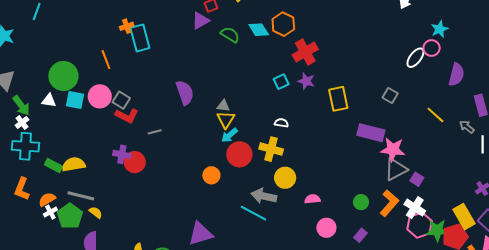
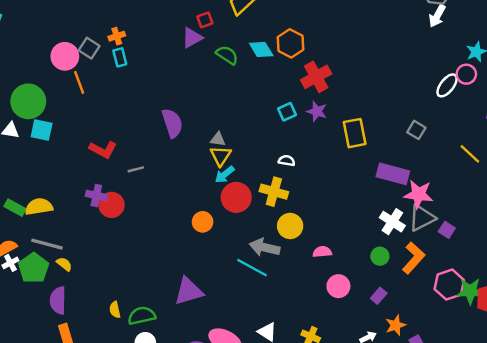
orange cross: (127, 26) -> (117, 36), moved
cyan rectangle: (140, 38) -> (120, 57), size x0.6
pink circle: (100, 96) -> (65, 56), moved
gray square: (121, 100) -> (89, 48), moved
white cross: (415, 208) -> (392, 222), moved

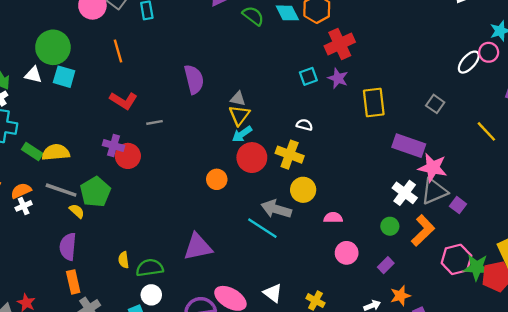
orange line: (79, 82) -> (118, 51), moved
green pentagon: (34, 268) -> (95, 192), moved

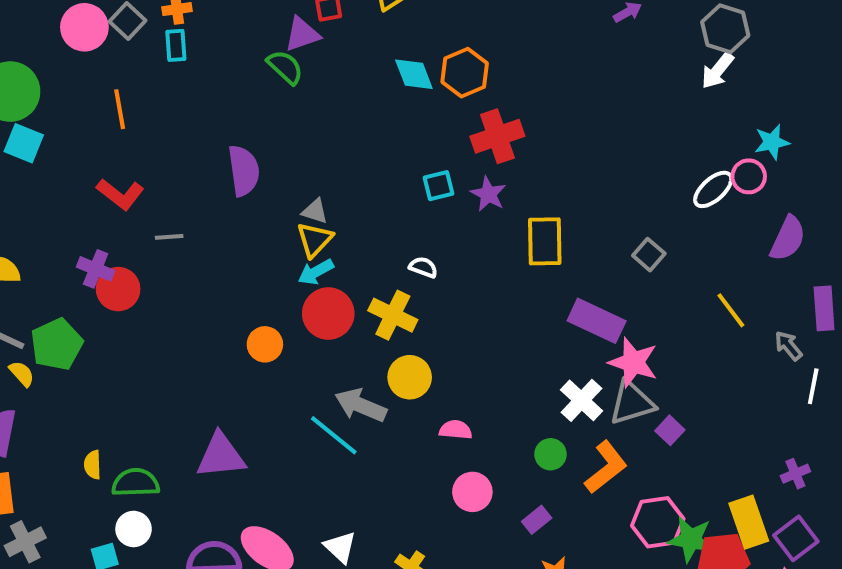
green semicircle: (253, 16) -> (285, 67), moved

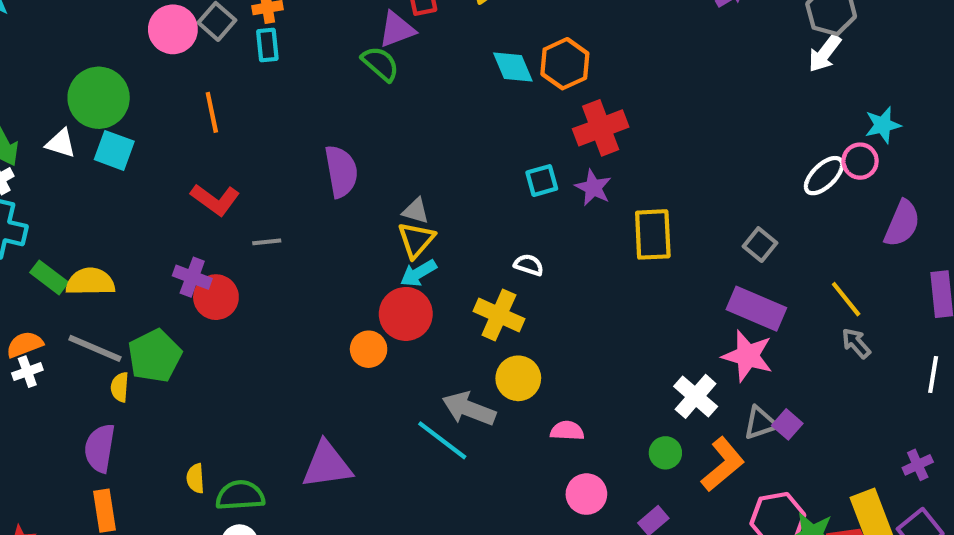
red circle: (328, 313) -> (406, 314), moved
purple rectangle: (597, 321) -> (756, 309), moved
gray arrow: (788, 346) -> (856, 343), moved
yellow semicircle: (22, 374) -> (120, 387), turned -132
gray triangle: (632, 403) -> (760, 423), moved, size x0.7

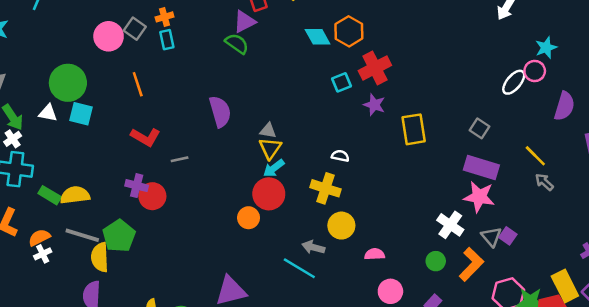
cyan square: (542, 181) -> (341, 82), moved
yellow semicircle: (120, 387) -> (100, 257), size x1.6
gray arrow: (469, 409) -> (313, 247), size x0.7
gray triangle: (760, 423) -> (491, 237), turned -45

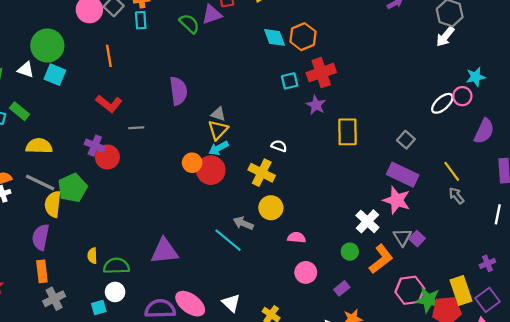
green semicircle: (237, 44) -> (189, 24), moved
green rectangle: (50, 195) -> (20, 111), moved
orange circle: (249, 218) -> (192, 163), moved

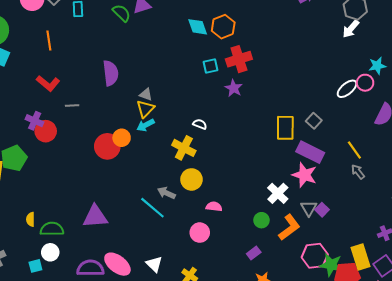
yellow rectangle: (347, 132) -> (285, 128), moved
red circle: (211, 170) -> (107, 146), moved
pink circle: (306, 272) -> (200, 233), moved

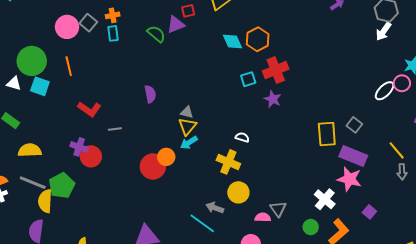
orange line: (49, 41) -> (69, 66), moved
purple semicircle: (111, 73) -> (150, 94), size x0.7
gray arrow: (358, 172) -> (402, 172), turned -140
gray triangle: (309, 208) -> (278, 209), moved

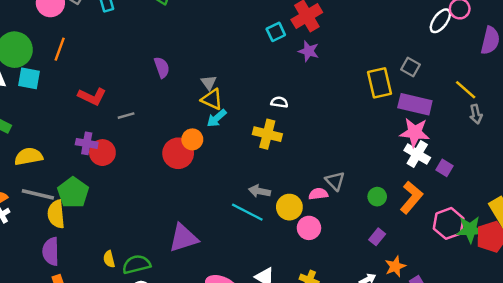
orange line: (69, 66) -> (60, 49), turned 42
gray triangle: (187, 112) -> (209, 83), turned 48
yellow triangle: (187, 126) -> (212, 99), turned -36
yellow circle: (238, 192) -> (289, 207), moved
white cross: (325, 199) -> (417, 154), moved

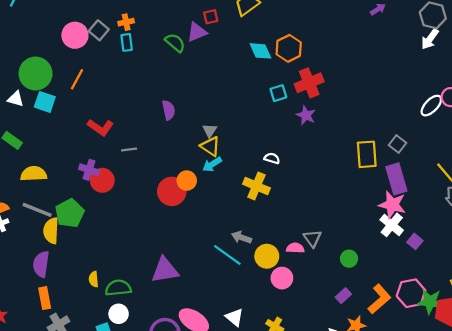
purple rectangle: (415, 104) -> (396, 179), turned 52
orange L-shape: (411, 197) -> (379, 299), moved

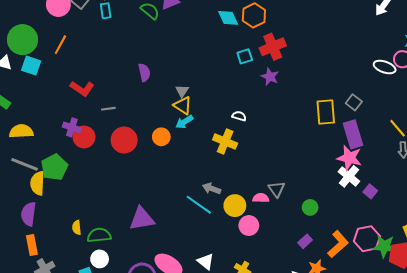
white ellipse: (431, 106) -> (385, 67), turned 65
red circle: (172, 191) -> (124, 140), moved

